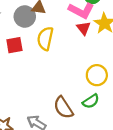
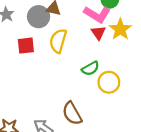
green semicircle: (91, 101) -> (90, 68), moved

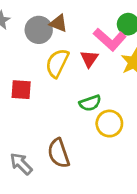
red triangle: (98, 33) -> (89, 59), moved
red square: (26, 46) -> (21, 90), moved

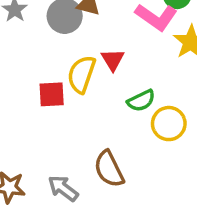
red triangle: (89, 59) -> (113, 60), moved
yellow semicircle: (57, 63) -> (81, 74), moved

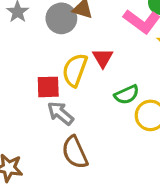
brown semicircle: (109, 169) -> (75, 152), moved
gray arrow: (63, 188) -> (60, 113), moved

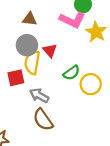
gray circle: (61, 18) -> (27, 45), moved
gray arrow: (60, 113) -> (39, 95), moved

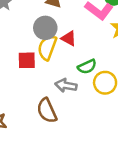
red triangle: (50, 50) -> (69, 38), turned -32
gray arrow: (39, 95) -> (66, 85), moved, turned -30

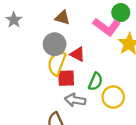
red square: (27, 60) -> (66, 78), moved
green semicircle: (87, 67) -> (95, 82), turned -42

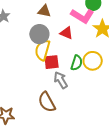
red triangle: (77, 54) -> (66, 33), moved
yellow circle: (113, 97) -> (93, 61), moved
gray arrow: (75, 100) -> (61, 80), turned 54

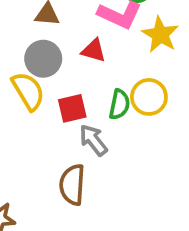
yellow semicircle: (43, 50) -> (28, 91), moved, turned 140
brown semicircle: (47, 102) -> (72, 185), turned 40

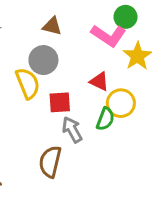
red triangle: (94, 50) -> (99, 81), moved
green semicircle: (119, 104) -> (105, 119), moved

